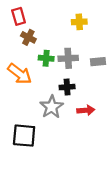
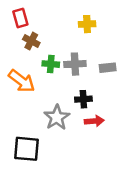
black cross: (67, 87) -> (83, 99), moved

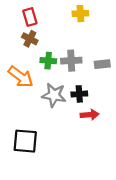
red rectangle: (20, 18) -> (30, 17), moved
yellow cross: (87, 24) -> (80, 14), moved
gray star: (57, 117) -> (54, 95), moved, turned -30

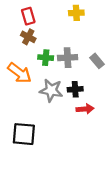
gray rectangle: (102, 64) -> (97, 61), turned 56

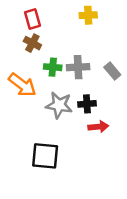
black square: (24, 134) -> (45, 156), moved

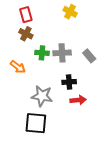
yellow cross: (88, 15) -> (70, 12), turned 32
orange arrow: (22, 85) -> (18, 67), size x0.7
gray star: (59, 105) -> (42, 96), moved

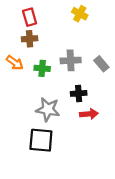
brown cross: (26, 34) -> (30, 39), turned -32
green cross: (42, 53) -> (42, 68), moved
orange arrow: (18, 67) -> (15, 63), moved

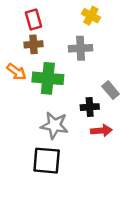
gray cross: (71, 60) -> (81, 48), moved
gray rectangle: (101, 64) -> (111, 90), moved
green cross: (42, 68) -> (48, 78), size x1.6

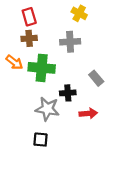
black cross: (90, 107) -> (68, 93), moved
black square: (47, 161) -> (41, 140), size x0.6

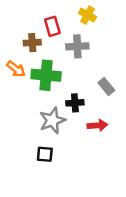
red rectangle: (29, 17) -> (52, 26), moved
gray star: (47, 109) -> (52, 120), turned -30

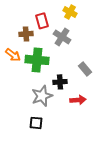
gray cross: (77, 46) -> (62, 37), turned 36

